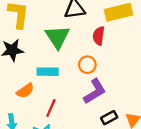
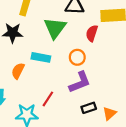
orange semicircle: (25, 91) -> (18, 71), turned 140
red line: (51, 108) -> (48, 99), moved

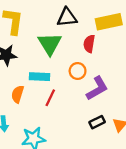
purple L-shape: (80, 82) -> (97, 88), moved
red line: (48, 99) -> (50, 98), moved

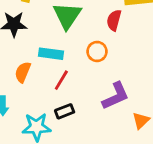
purple L-shape: (97, 88) -> (116, 96), moved
black rectangle: (97, 122) -> (65, 111), moved

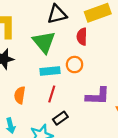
cyan rectangle: (51, 54) -> (50, 71), moved
purple L-shape: (116, 96) -> (98, 96), turned 40

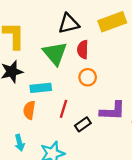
red semicircle: (82, 37) -> (83, 50), moved
cyan rectangle: (50, 71) -> (41, 88), moved
black rectangle: (60, 118) -> (83, 124), moved

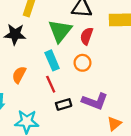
cyan rectangle: (41, 88) -> (52, 60), moved, turned 54
red line: (63, 109) -> (51, 84), turned -60

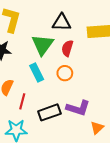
red line: (51, 84) -> (22, 101), moved, turned 42
black rectangle: (64, 104) -> (49, 112), size x1.5

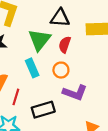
purple L-shape: (78, 108) -> (75, 93), moved

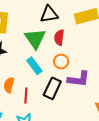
black rectangle: (43, 110) -> (52, 88), moved, turned -35

